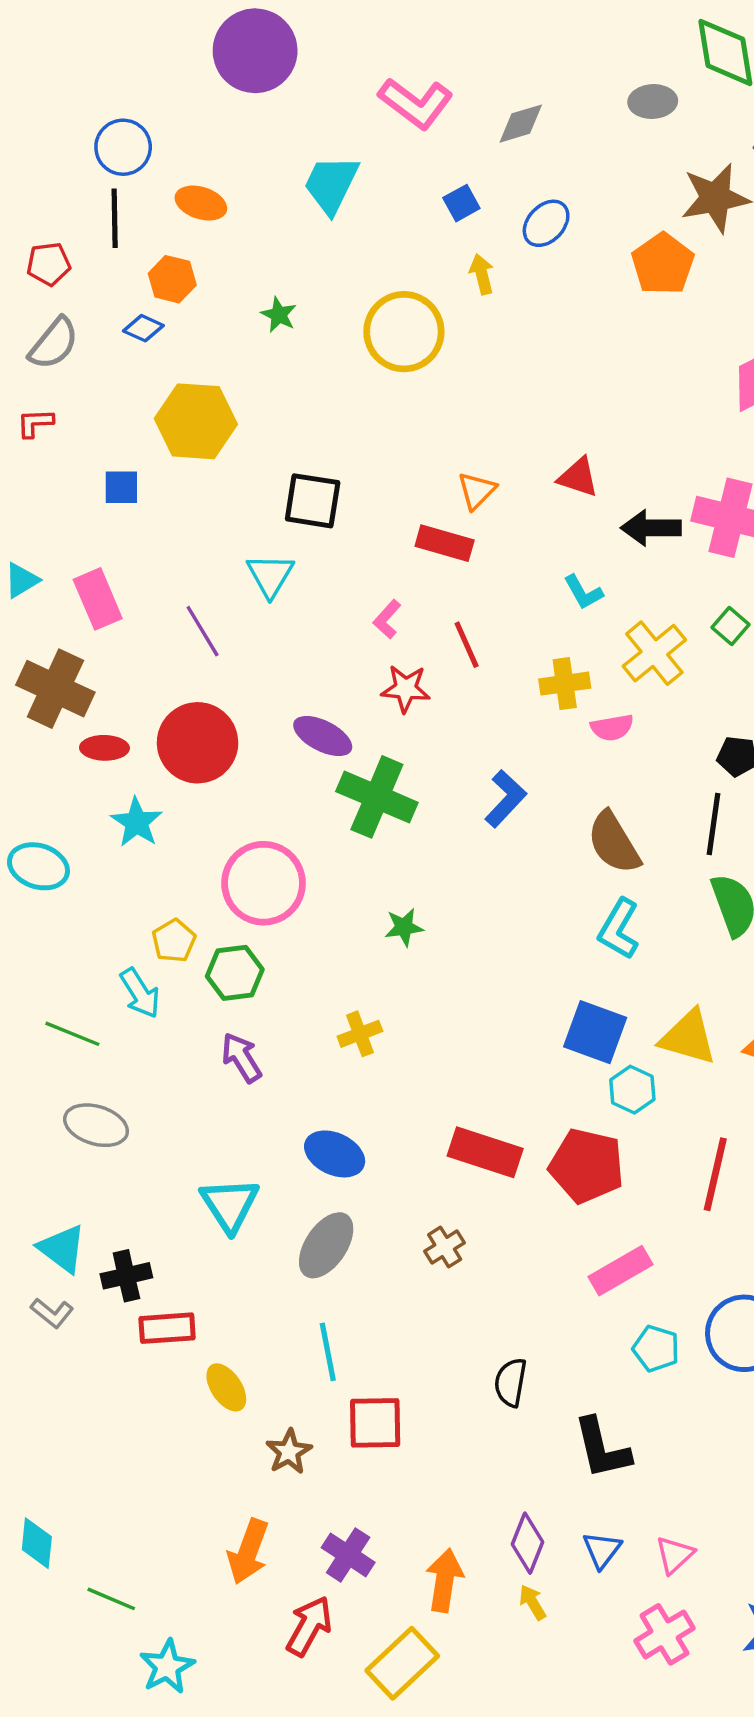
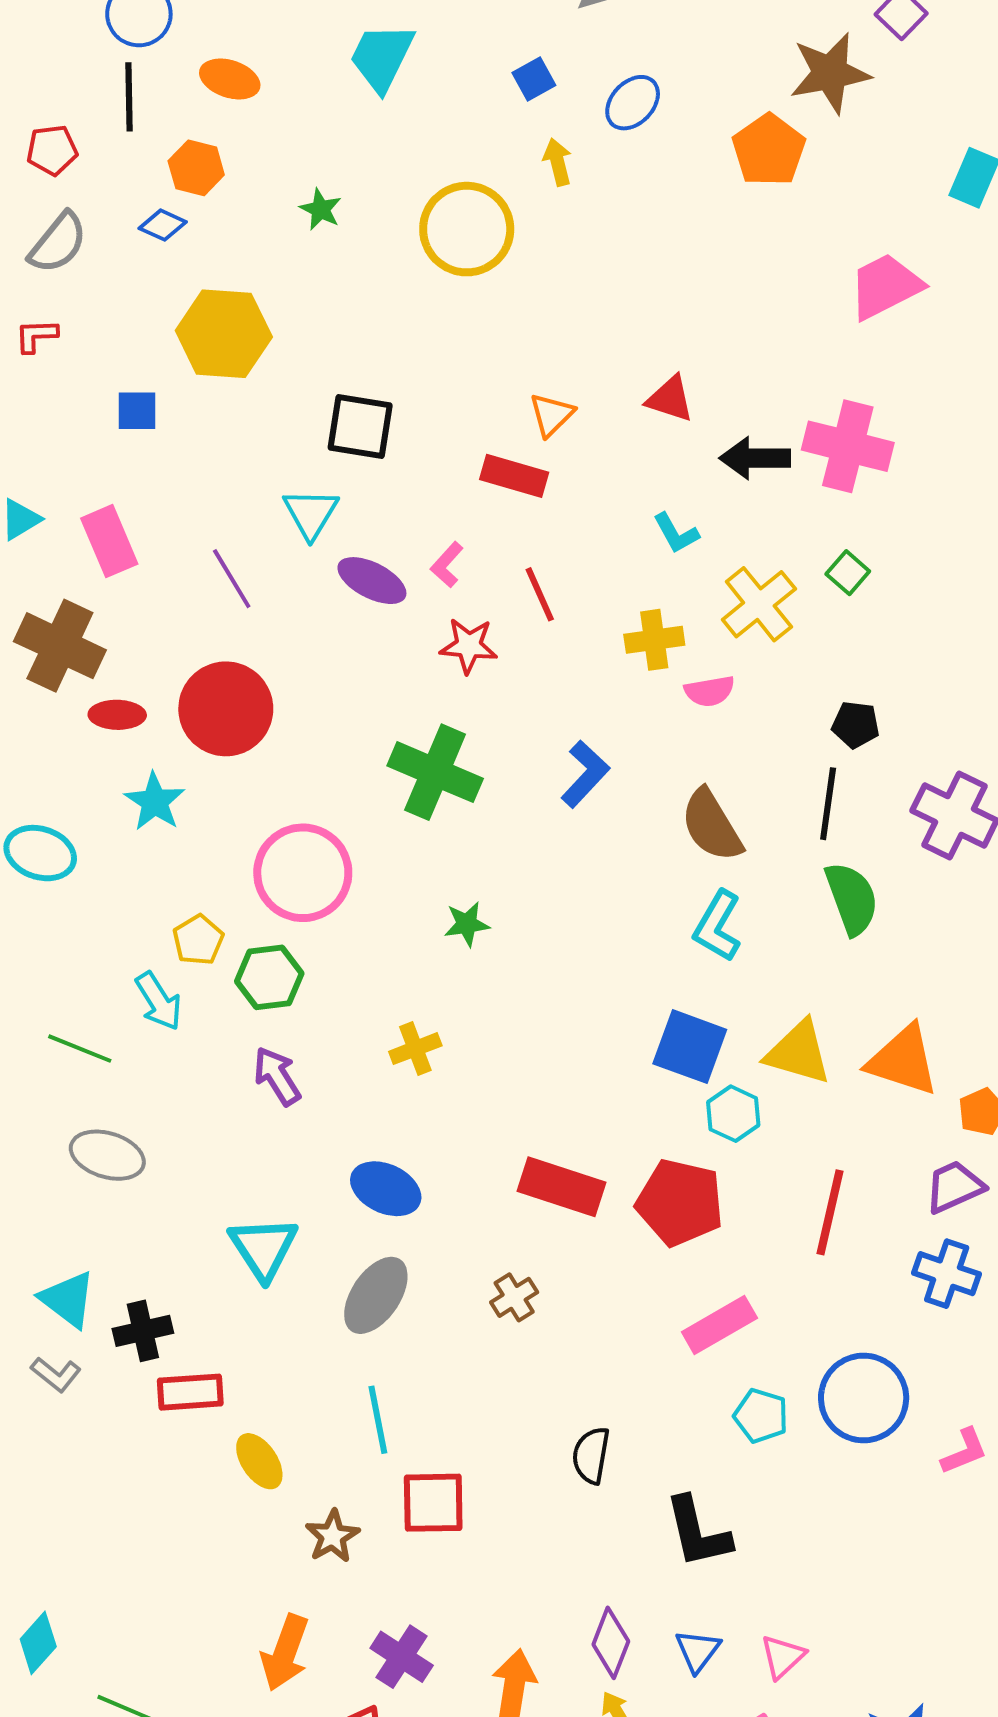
purple ellipse: (323, 736) -> (372, 581), moved
cyan diamond: (37, 1543) -> (38, 1643), turned 36

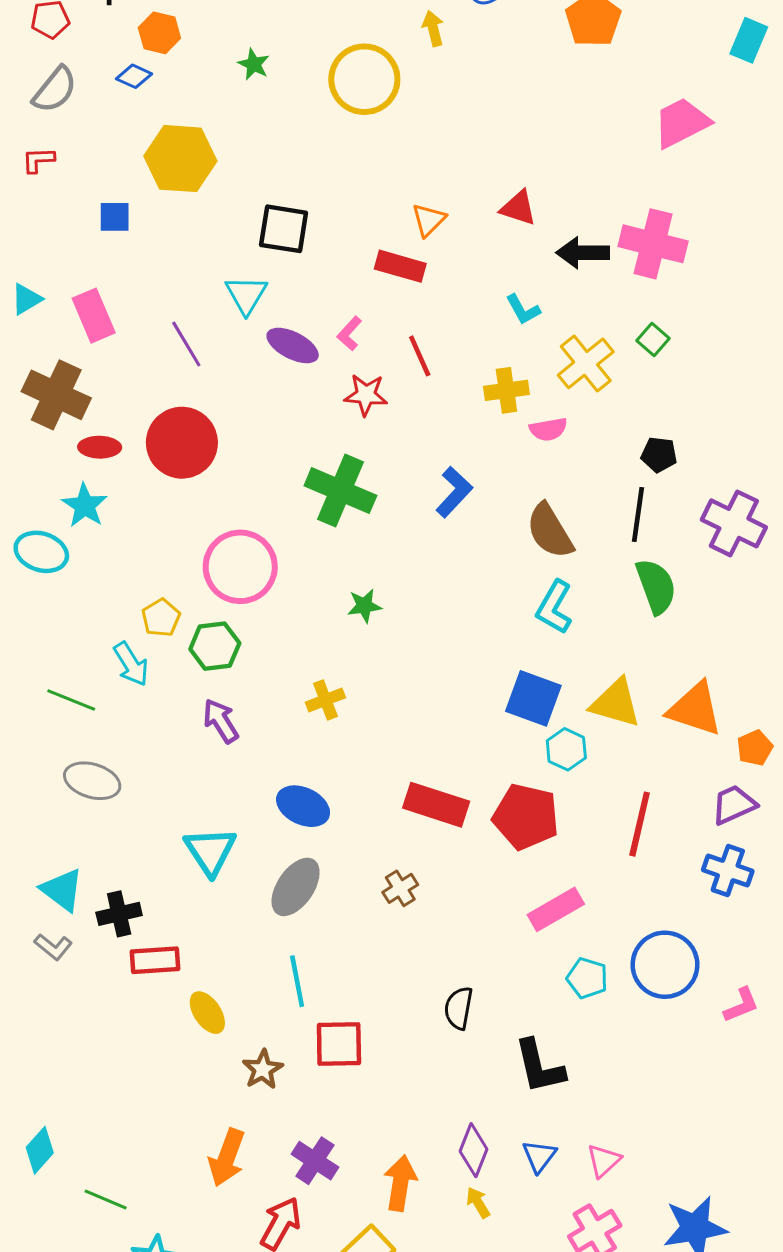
cyan star: (155, 802) -> (85, 506), moved

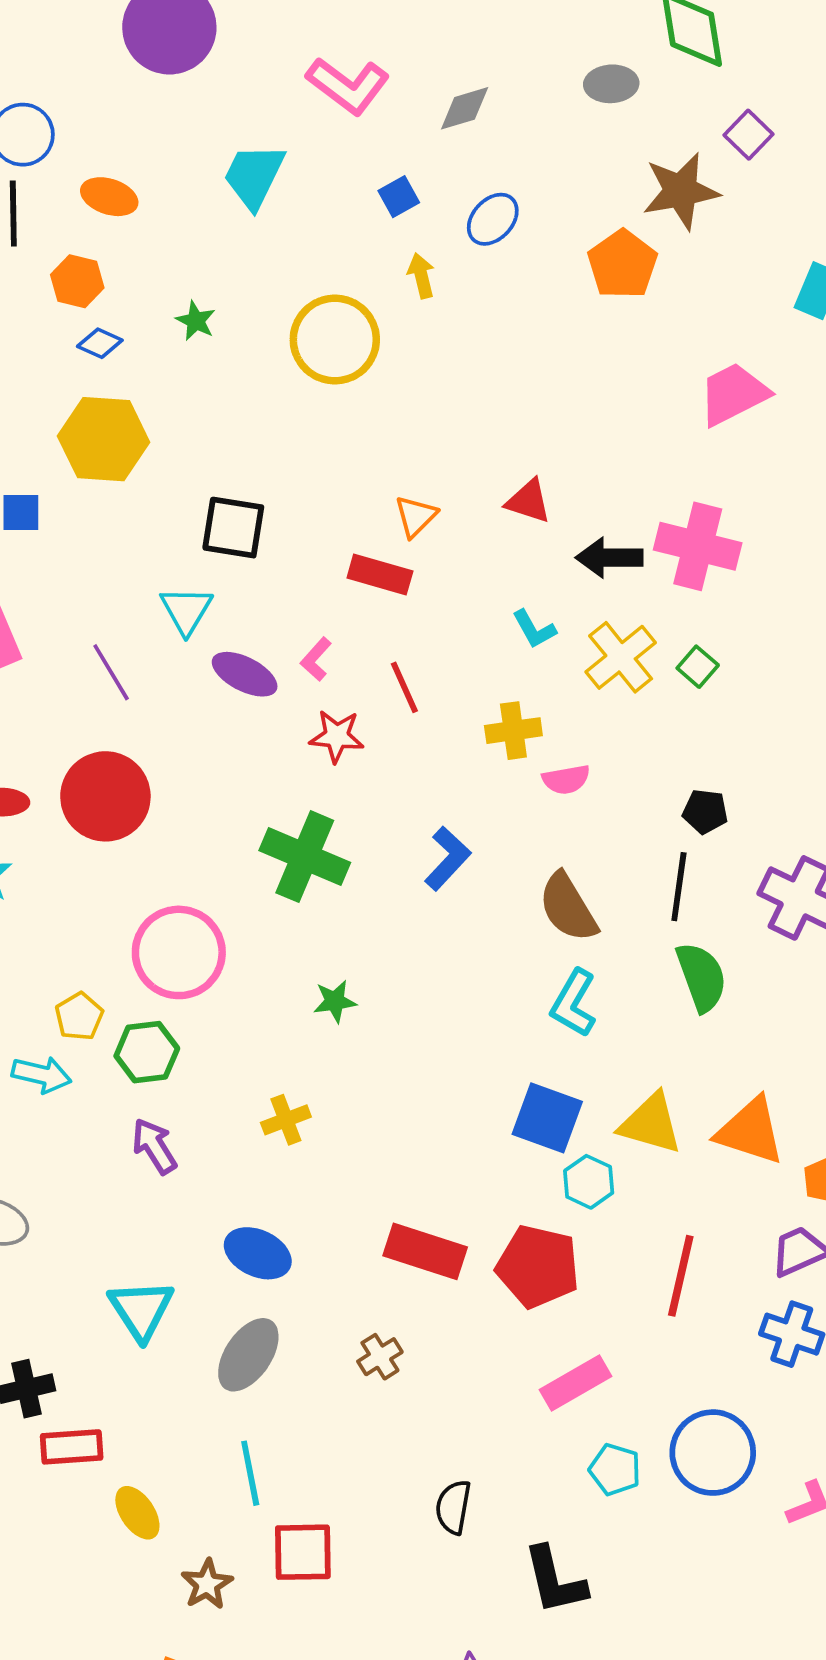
blue diamond: (134, 76) -> (100, 343), moved
yellow cross: (586, 363) -> (621, 657), moved
cyan arrow: (131, 664) -> (42, 1075), turned -45

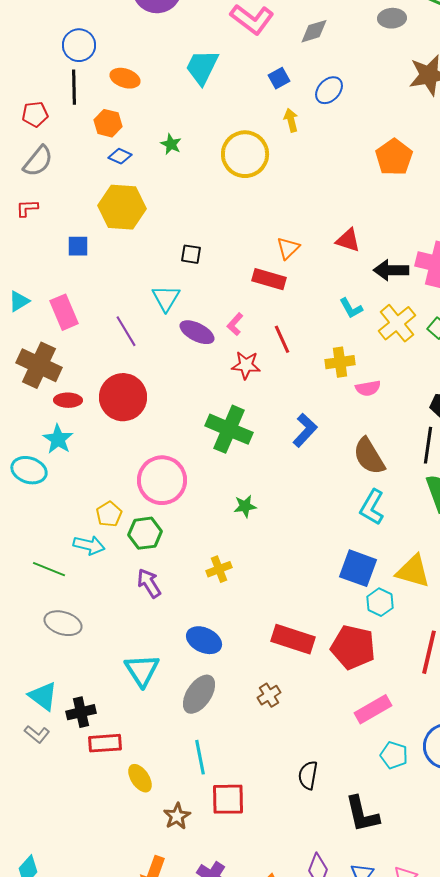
orange pentagon: (622, 264) -> (394, 157), moved
black square: (233, 528) -> (191, 254), size x0.6

